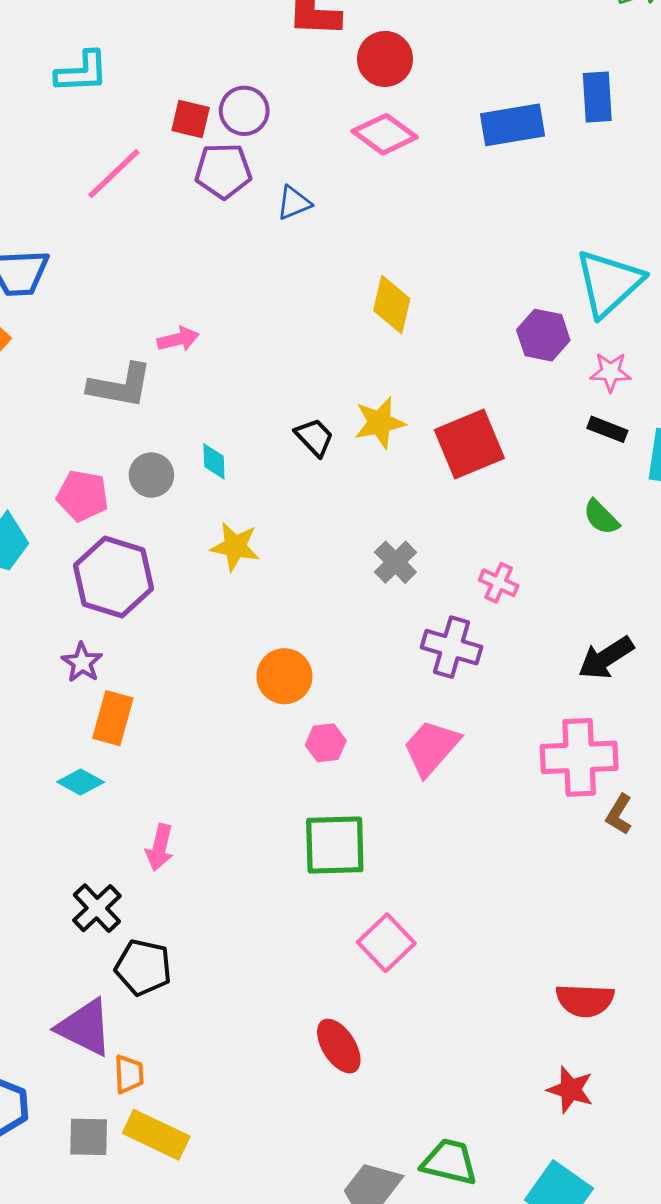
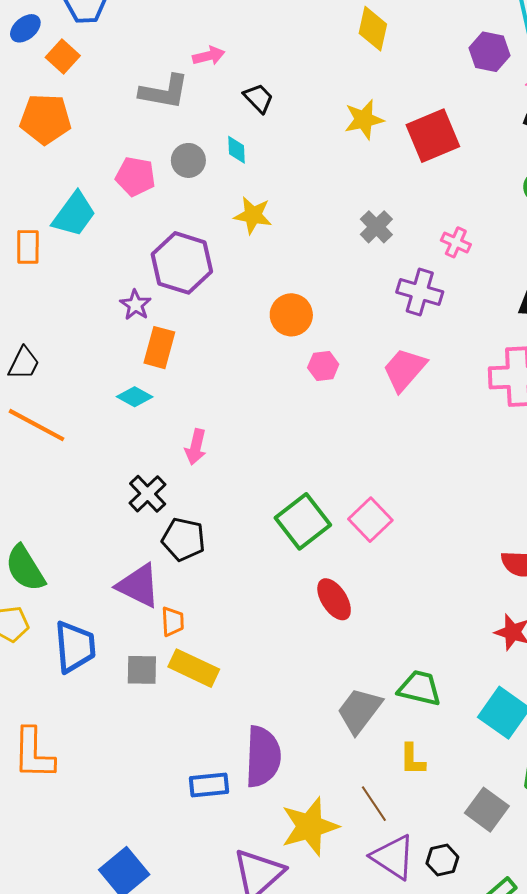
black trapezoid: (314, 437) -> (258, 98), moved
purple hexagon: (114, 577) -> (182, 263), moved
green square: (335, 845) -> (303, 521), moved, turned -36

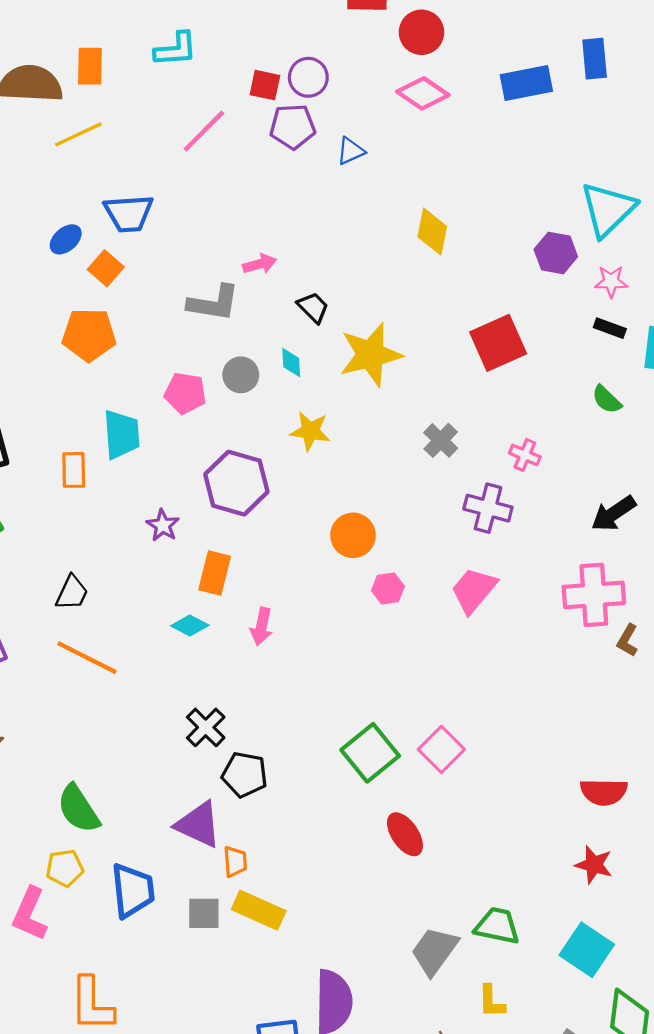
yellow star: (364, 120) -> (371, 355), moved, size x1.5
cyan trapezoid: (74, 214) -> (122, 434), turned -39
purple star: (136, 305) -> (163, 525), moved
pink arrow: (196, 447) -> (261, 627), moved

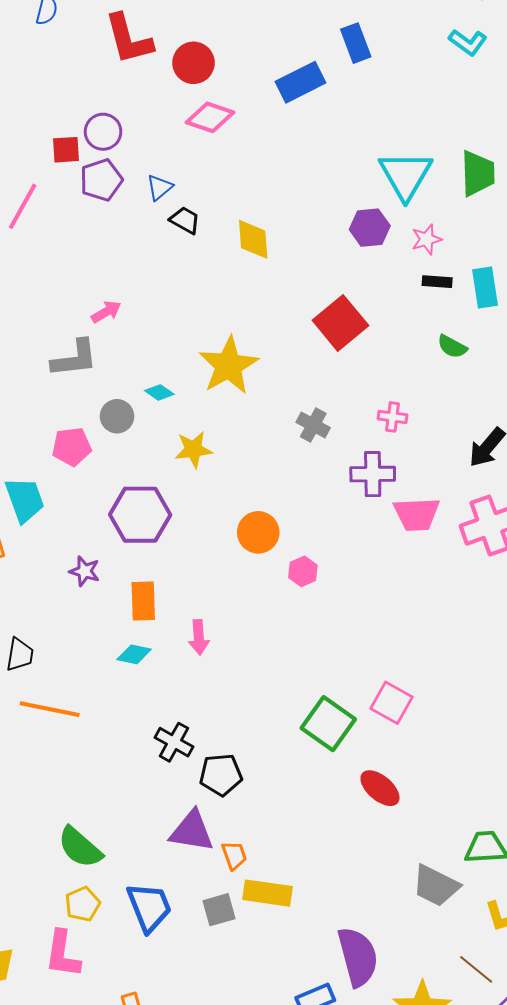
black trapezoid: (313, 307) -> (185, 220), moved
cyan diamond: (291, 362) -> (159, 392), turned -36
pink trapezoid: (474, 590) -> (417, 514), moved, turned -117
gray trapezoid: (434, 951) -> (436, 886), turned -84

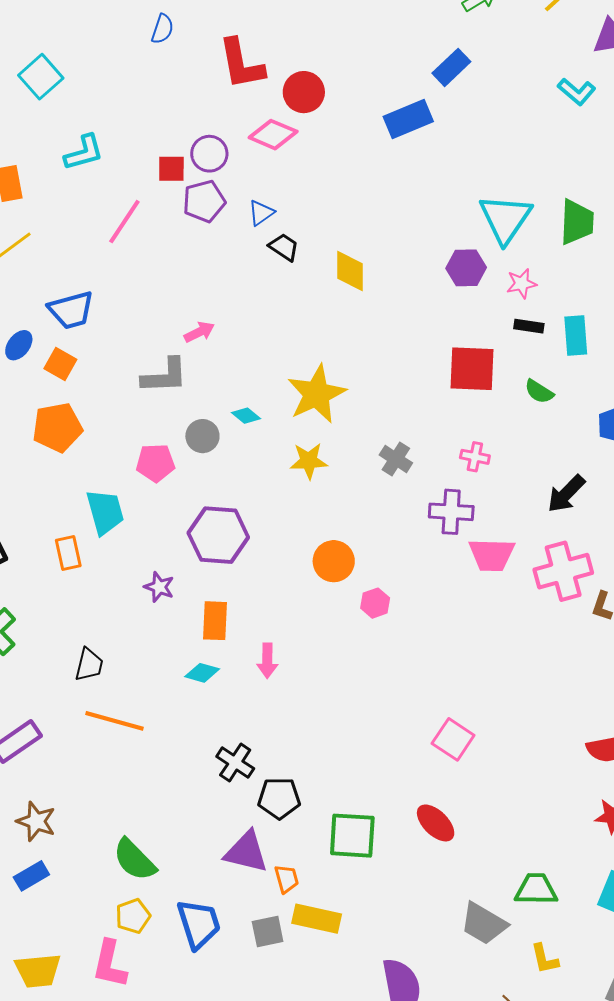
blue rectangle: (356, 43) -> (451, 67), moved, turned 63
pink diamond: (210, 117) -> (273, 135), moved
red square: (340, 323) -> (472, 369), moved, turned 38
yellow star: (193, 449) -> (309, 461), moved
green square: (328, 724) -> (352, 836), moved, turned -36

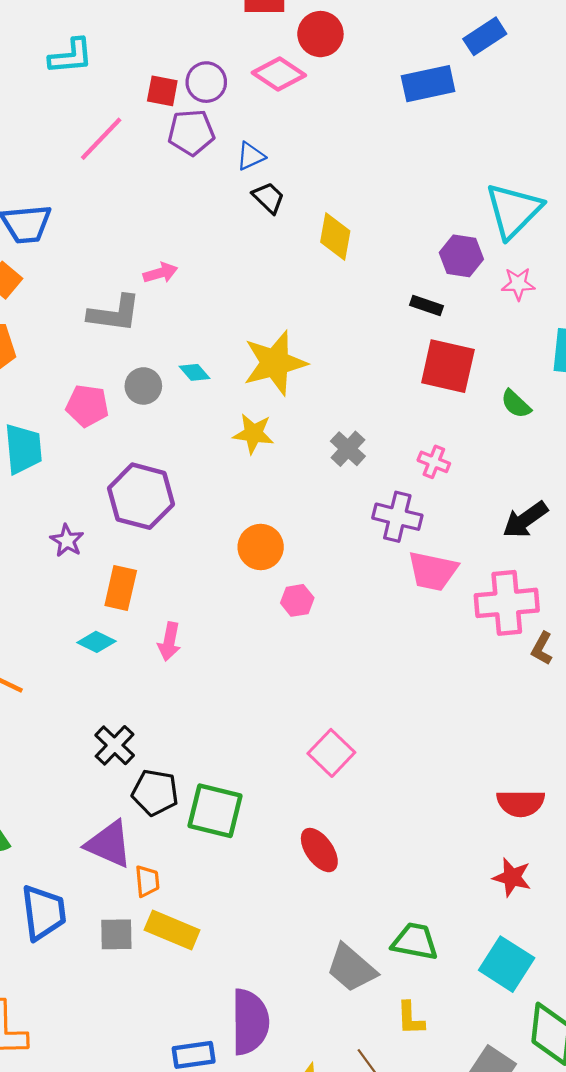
black rectangle: (529, 326) -> (427, 305), moved
pink square: (453, 739) -> (331, 753), moved
green square: (352, 836) -> (215, 811), moved

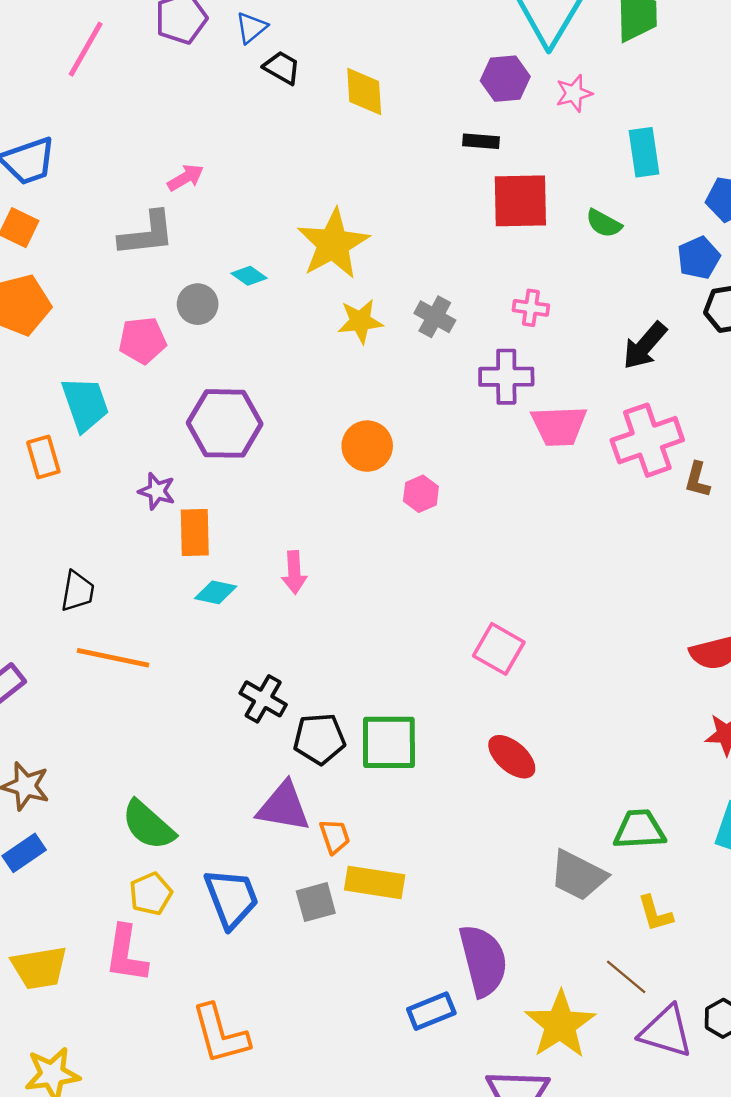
yellow star: (253, 434) -> (360, 321), moved
orange rectangle: (121, 588) -> (195, 532), moved

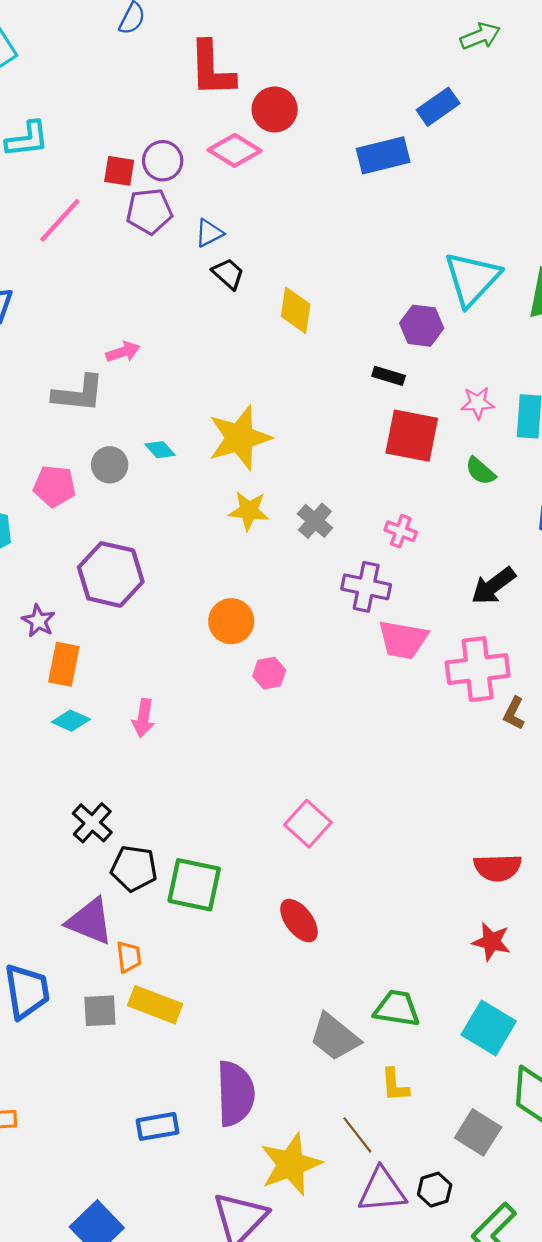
pink star: (574, 93) -> (478, 403), moved
blue rectangle: (431, 1011) -> (158, 1126), moved
purple triangle: (666, 1031) -> (382, 1190), turned -34

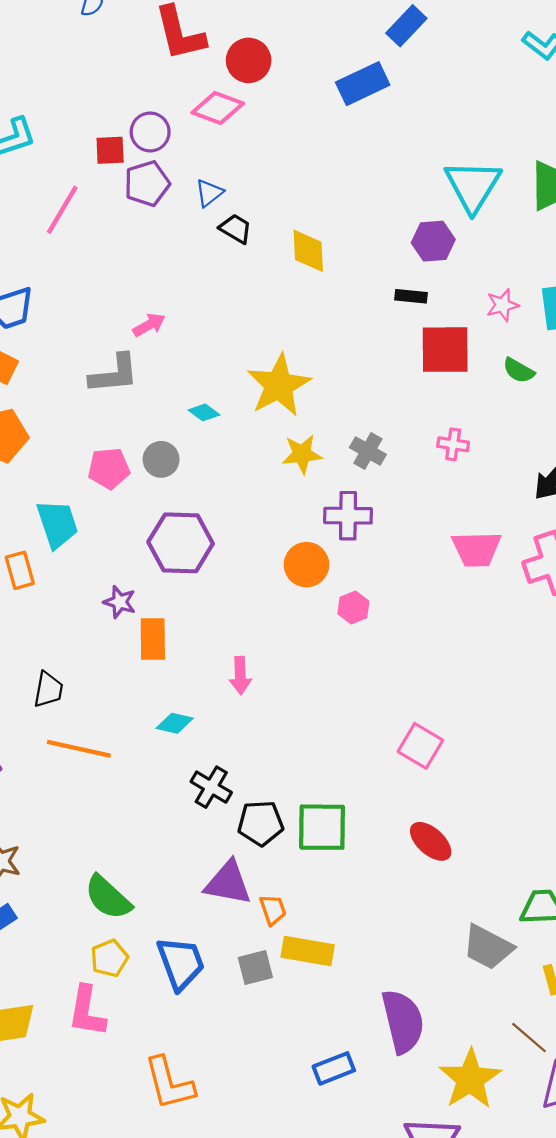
gray circle: (110, 465) -> (161, 459), moved
purple cross: (366, 587) -> (348, 516), moved
cyan diamond: (71, 721) -> (175, 723), moved

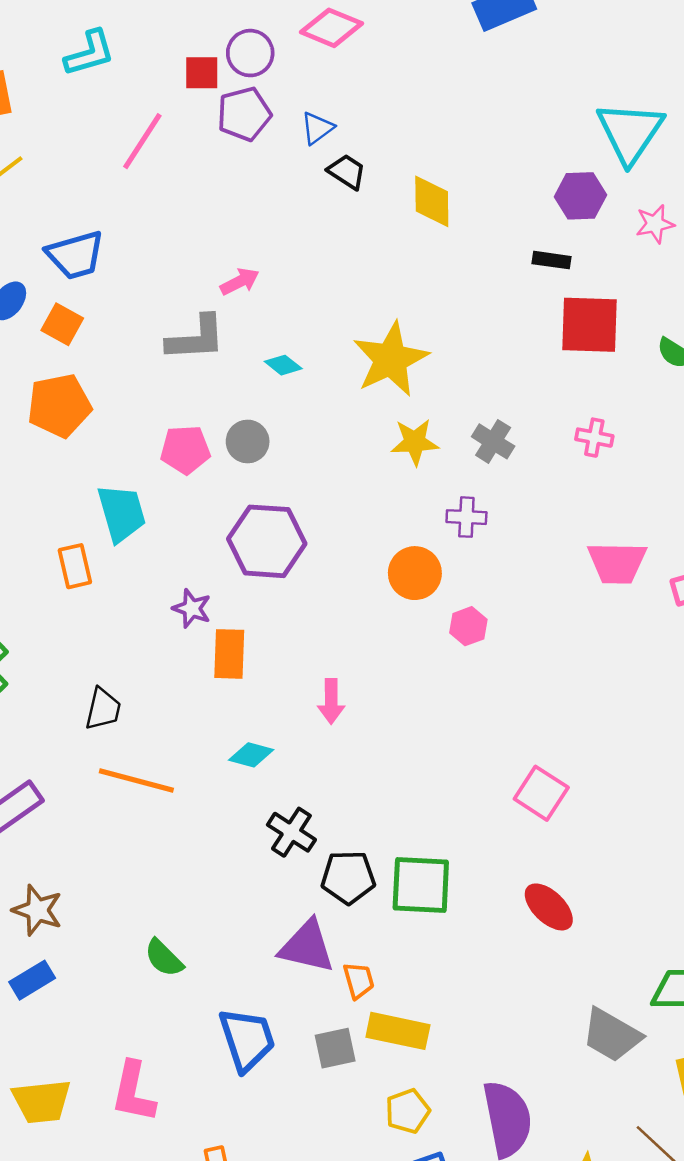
pink star: (502, 305) -> (655, 224), moved
cyan diamond: (204, 412) -> (283, 365), moved
purple cross: (348, 516) -> (466, 517), size x0.7
green semicircle: (108, 897) -> (164, 958), size x0.7
yellow pentagon: (109, 958) -> (408, 1111), moved

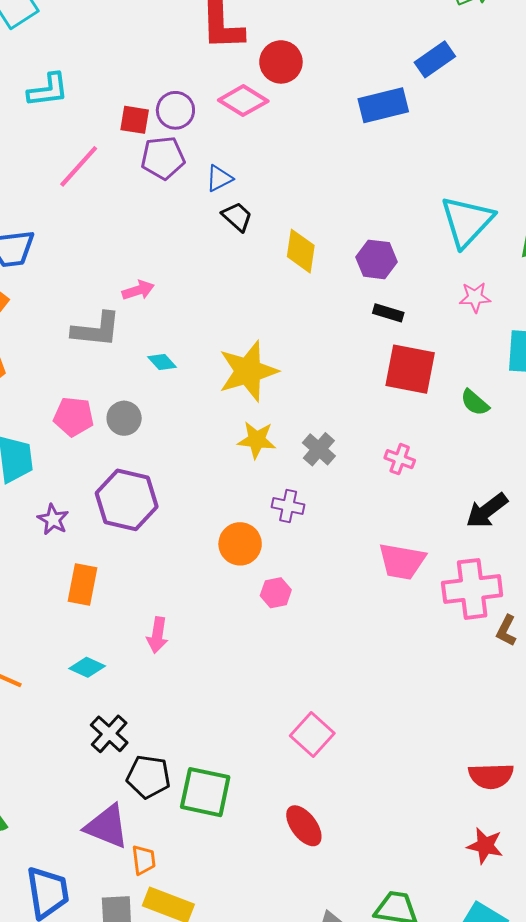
purple hexagon: (580, 196) -> (377, 259), moved
purple star: (192, 608) -> (53, 519), moved

